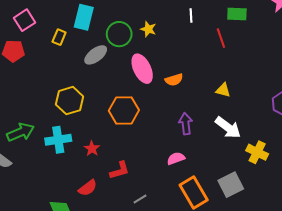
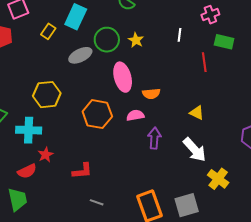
red star: (92, 149) -> (46, 155), moved
pink semicircle: (176, 158) -> (135, 115), moved
red semicircle: (88, 188) -> (27, 171), moved
gray line: (140, 199) -> (97, 202), turned 40

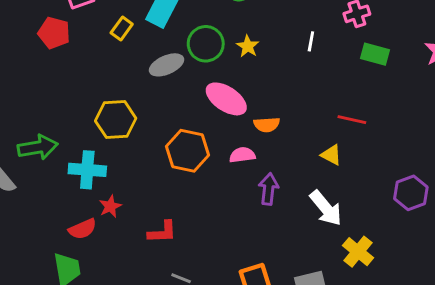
red line: (204, 62) -> (352, 120), moved, turned -72
pink ellipse: (123, 77) -> (226, 99), turned -44

